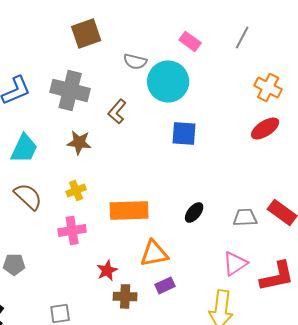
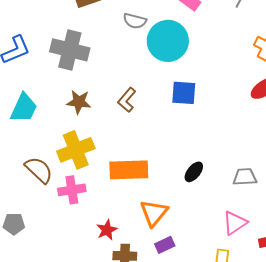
brown L-shape: (117, 111) -> (127, 100), moved
yellow cross: (76, 190) -> (76, 150), size x1.8
brown semicircle: (28, 196) -> (39, 170), moved
orange triangle: (154, 253) -> (154, 213), turned -40

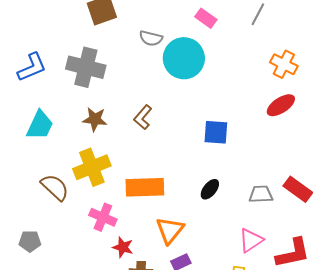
blue square: (184, 93) -> (216, 132), moved
pink cross: (72, 190) -> (103, 217), moved, turned 32
red star: (107, 230) -> (123, 247), turned -30

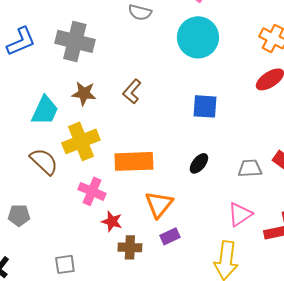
cyan circle: (184, 58) -> (198, 37), moved
cyan trapezoid: (40, 125) -> (45, 110), moved

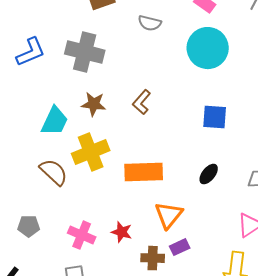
pink cross: (92, 191) -> (82, 235), moved
brown cross: (130, 247) -> (153, 258), moved

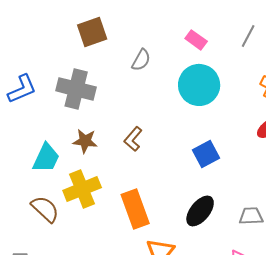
gray semicircle: (150, 23) -> (141, 60), turned -75
blue square: (215, 117) -> (206, 154), turned -32
orange rectangle: (144, 172) -> (135, 209), turned 72
black ellipse: (209, 174) -> (200, 211), size x1.5

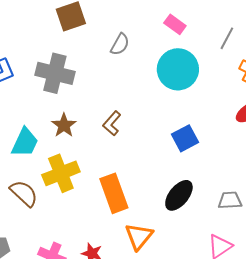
gray line: (248, 36) -> (227, 38), moved
brown star: (85, 141) -> (64, 125), turned 30

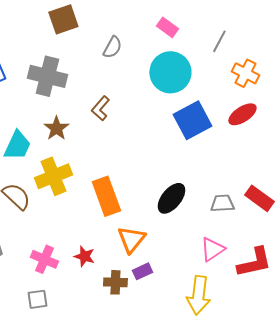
brown L-shape: (112, 123) -> (100, 108), moved
blue square: (185, 138) -> (192, 120), moved, size x1.4

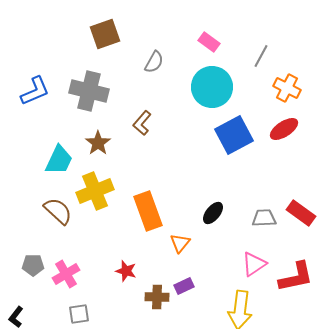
black ellipse: (171, 198) -> (213, 213), size x0.7
orange triangle: (131, 239) -> (180, 243), moved, size x0.7
pink cross: (44, 259) -> (66, 274), moved, turned 36

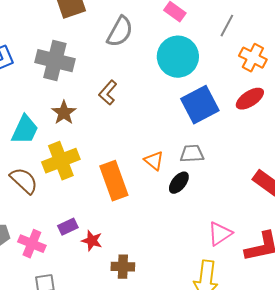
gray semicircle: (154, 62) -> (120, 32), size x1.4
gray trapezoid: (264, 218) -> (192, 154), moved
orange triangle: (180, 243) -> (154, 161), moved, turned -30
pink cross: (66, 274) -> (32, 244), turned -36
purple rectangle: (184, 286) -> (68, 227), moved

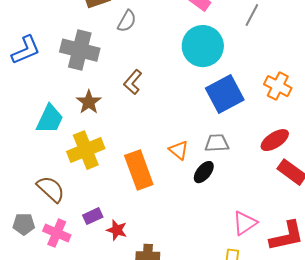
gray semicircle: (120, 32) -> (127, 21), moved, size x0.7
orange cross: (253, 58) -> (278, 86), moved
red ellipse: (250, 99) -> (275, 140), moved
brown semicircle: (24, 181) -> (51, 189), moved

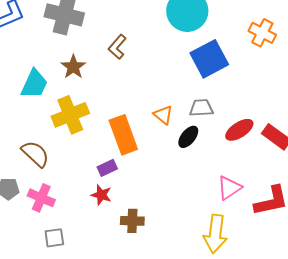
orange cross: (278, 86) -> (262, 33), moved
red ellipse: (275, 140) -> (239, 130), moved
purple rectangle: (93, 216) -> (107, 168), moved

